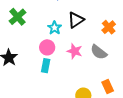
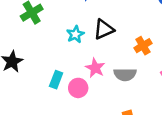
pink circle: (47, 47) -> (78, 88), moved
gray semicircle: (99, 52) -> (125, 74), turned -48

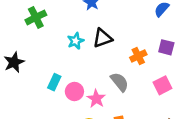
pink star: (95, 68) -> (96, 99), moved
gray semicircle: (125, 74) -> (120, 82), turned -132

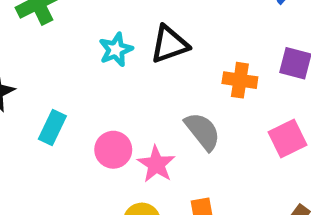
orange cross: (138, 56) -> (240, 80), turned 35
cyan rectangle: (54, 82) -> (52, 127), moved

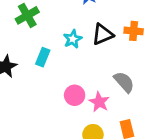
orange cross: (240, 80) -> (134, 31), moved
cyan rectangle: (52, 127) -> (43, 57), moved

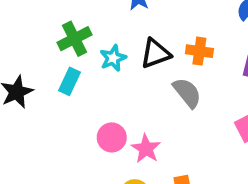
green cross: (27, 15) -> (74, 39), moved
gray semicircle: (124, 82) -> (187, 93), moved

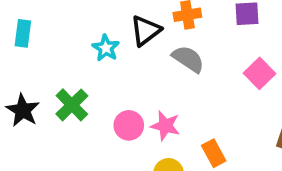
green cross: (74, 39) -> (72, 105), moved
cyan rectangle: (70, 81) -> (23, 33), moved

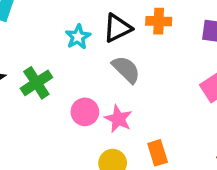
gray semicircle: (188, 59) -> (126, 69), moved

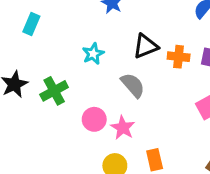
orange cross: (159, 21) -> (179, 57), moved
black triangle: (117, 28) -> (146, 46), moved

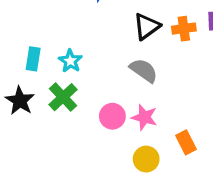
cyan rectangle: (31, 24) -> (33, 59), moved
cyan star: (93, 54) -> (70, 61), moved

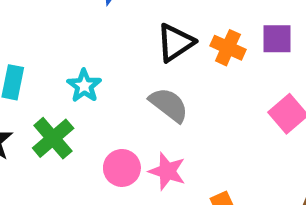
orange cross: (184, 29) -> (228, 48), turned 30
cyan star: (70, 61) -> (84, 86), moved

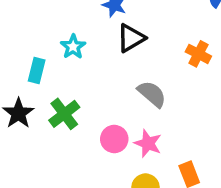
black triangle: (175, 43) -> (131, 38), moved
cyan star: (84, 86) -> (73, 47), moved

